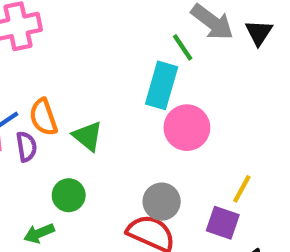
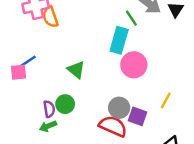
orange semicircle: (43, 117) -> (50, 17), moved
purple semicircle: (26, 147) -> (49, 109), moved
purple square: (223, 223) -> (138, 116), moved

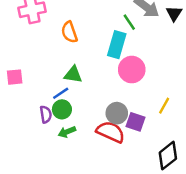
orange semicircle: (50, 17) -> (69, 32), moved
blue line: (28, 61) -> (61, 93), moved
green triangle: (76, 70) -> (73, 75), turned -30
green arrow: (48, 126) -> (67, 132), moved

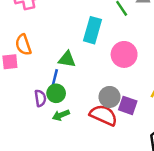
orange semicircle: (69, 32) -> (23, 45), moved
cyan rectangle: (117, 45) -> (93, 30), moved
blue line: (61, 93) -> (55, 78), turned -42

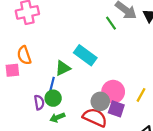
cyan rectangle: (93, 30) -> (85, 55), moved, turned -70
pink circle: (124, 54) -> (113, 92), moved
green triangle: (67, 59) -> (63, 68), turned -35

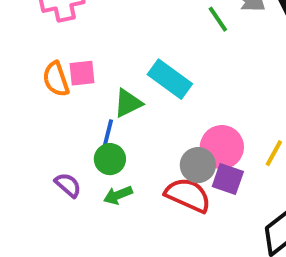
pink square: (12, 70) -> (82, 73), moved
purple semicircle: (39, 102) -> (68, 185), moved, turned -40

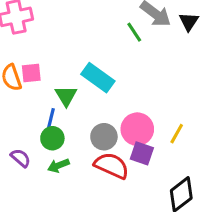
green triangle: (128, 103) -> (66, 96), turned -35
gray circle: (198, 165) -> (104, 137), moved

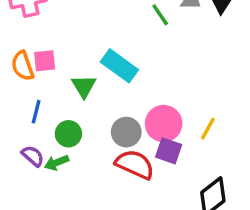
blue line: (51, 119) -> (36, 112), moved
green arrow: (58, 166) -> (57, 163), moved

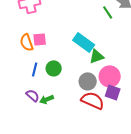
green triangle: (84, 86) -> (97, 56), moved, turned 42
green circle: (68, 134) -> (54, 68), moved

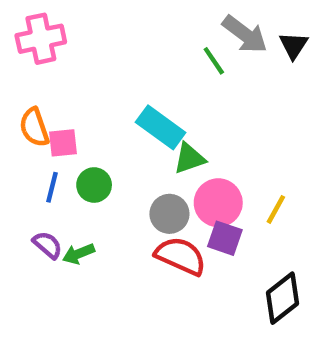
pink square: (40, 39) -> (63, 143), moved

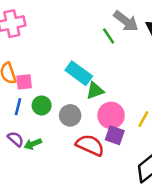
gray circle: (169, 214) -> (70, 115), moved

